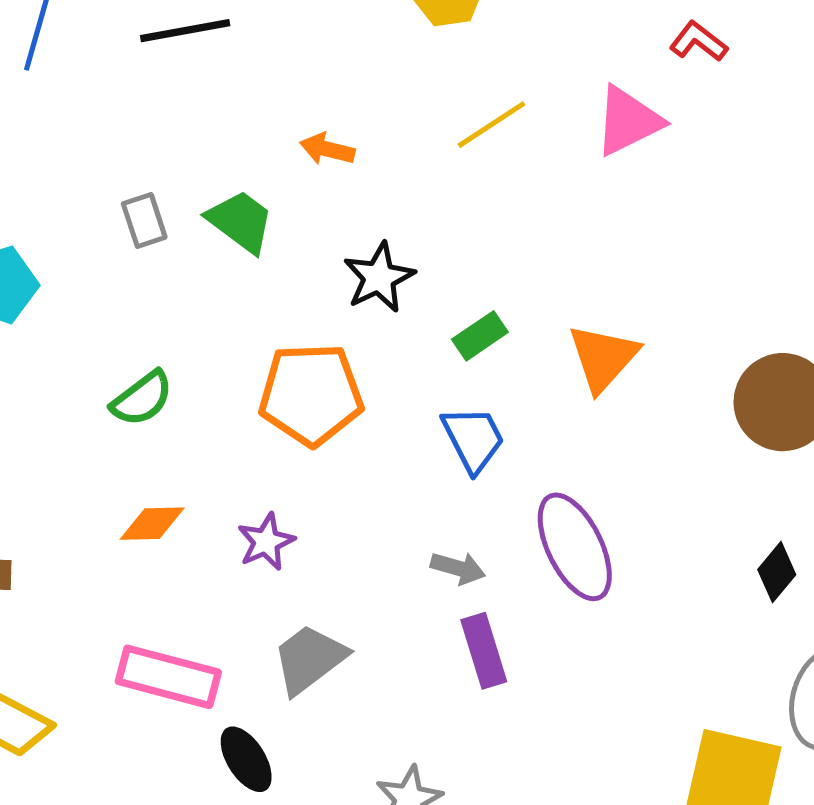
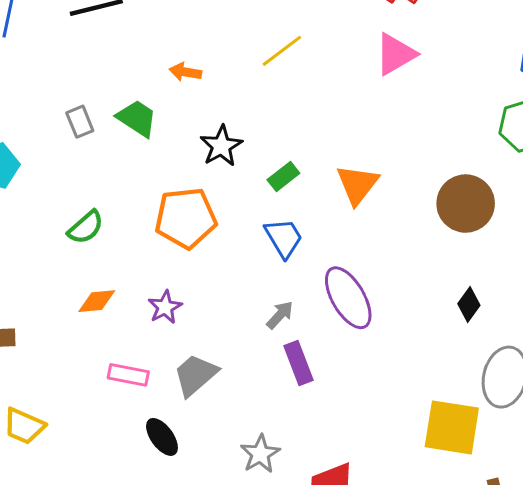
pink triangle: (628, 121) -> (395, 54), moved
gray arrow: (458, 568) -> (280, 315), turned -60
pink rectangle: (168, 677) -> (128, 375), moved, size x0.7

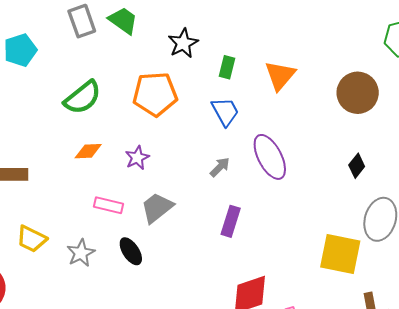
gray rectangle: (80, 122) -> (82, 21), size x1.4
green rectangle: (283, 176) -> (227, 67), turned -40
green semicircle: (86, 227) -> (83, 97), size x1.4
purple rectangle: (298, 363) -> (231, 221), moved, turned 36
gray star: (260, 454) -> (81, 253), moved

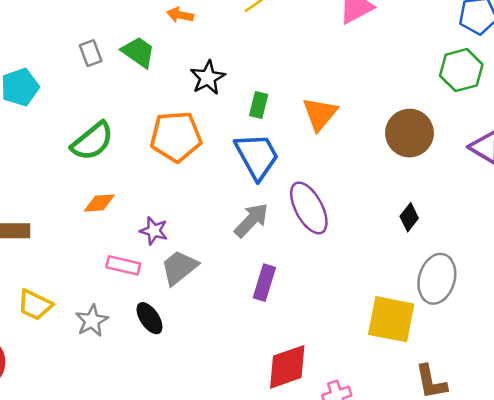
gray rectangle: (82, 21) -> (91, 53), size x0.7
blue trapezoid: (225, 112) -> (257, 156), size x1.4
purple star: (137, 158) -> (154, 231), moved, turned -30
gray arrow: (220, 167) -> (251, 220), size x1.5

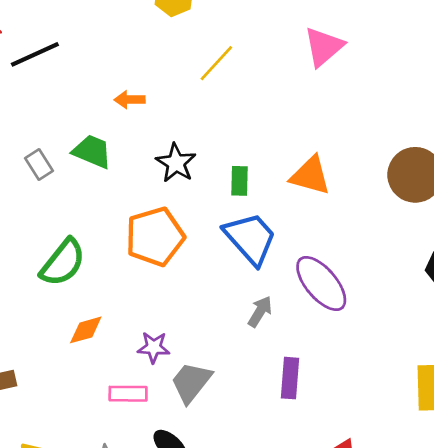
orange triangle: (320, 114) -> (310, 176), turned -42
gray arrow: (251, 220) -> (260, 311), size x0.7

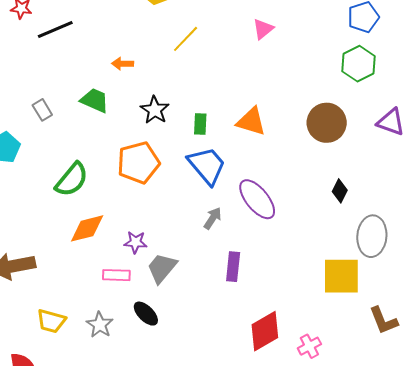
pink triangle: (324, 47) -> (263, 29), size x0.7
gray rectangle: (39, 165) -> (42, 110), moved
orange diamond: (86, 330) -> (87, 228), size x1.4

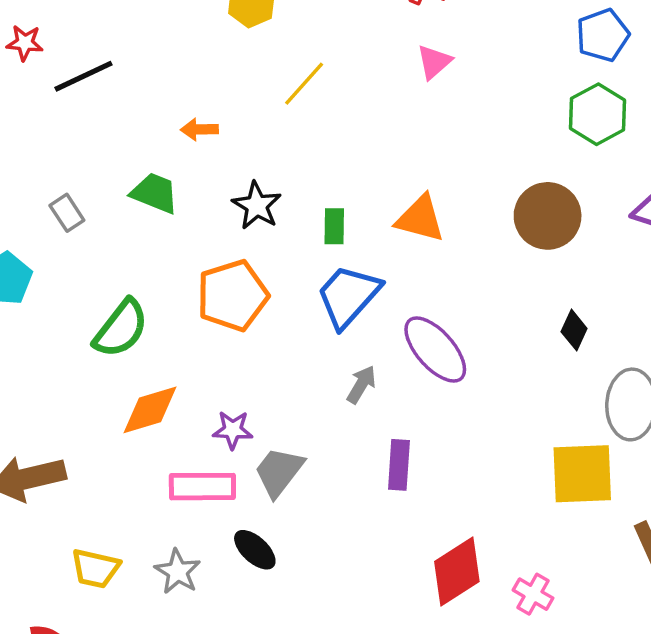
blue trapezoid: (207, 166) -> (348, 296), turned -96
pink rectangle: (116, 275) -> (202, 487), size x1.4
pink cross: (309, 346) -> (533, 594), turned -30

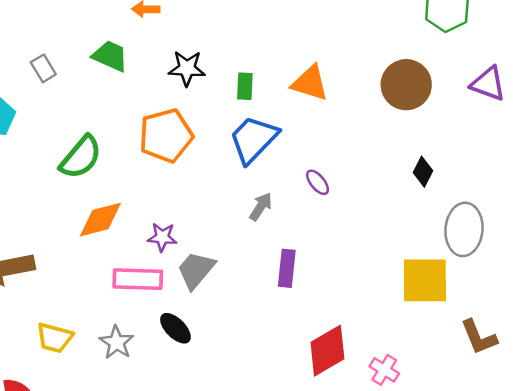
black star: (257, 206) -> (187, 68), turned -30
purple ellipse: (435, 350) -> (318, 182), size x0.5

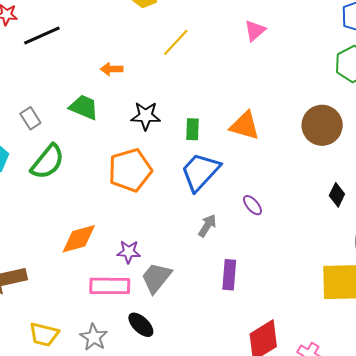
green semicircle: (81, 157) -> (48, 162), moved

